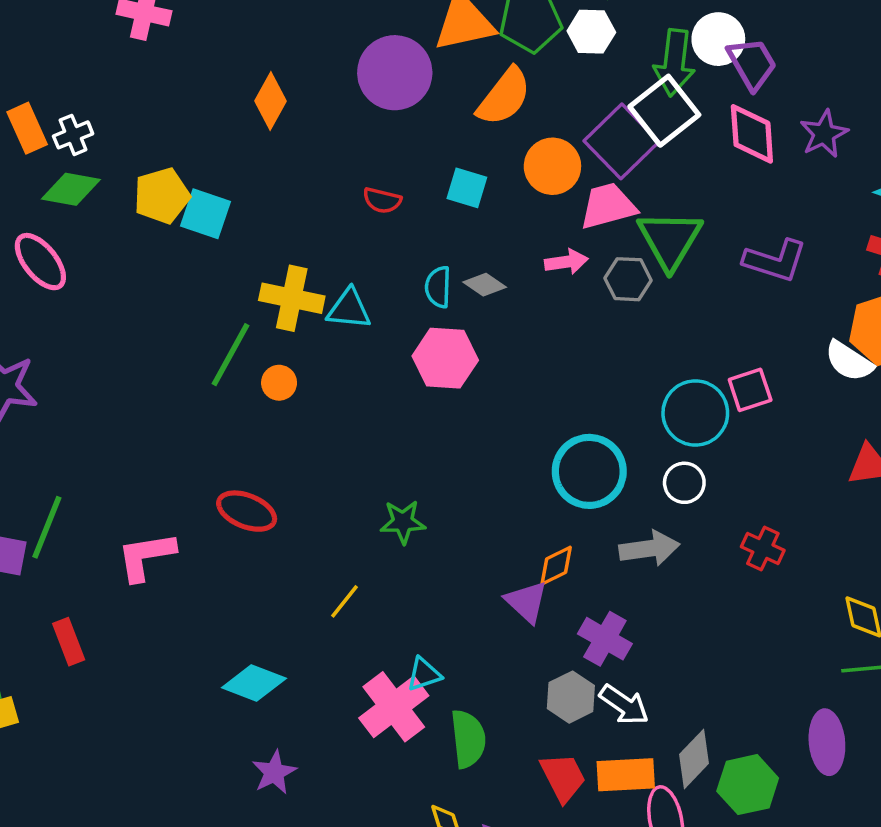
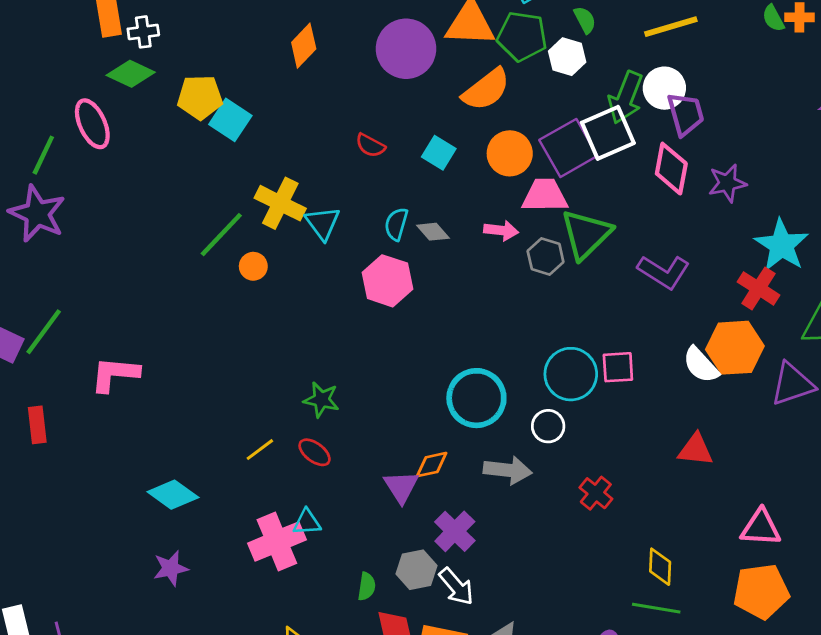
cyan triangle: (349, 309) -> (323, 223), turned 33
red ellipse: (247, 511) -> (315, 452), moved, size x0.7
green semicircle: (468, 739) -> (367, 586), moved, size x0.6

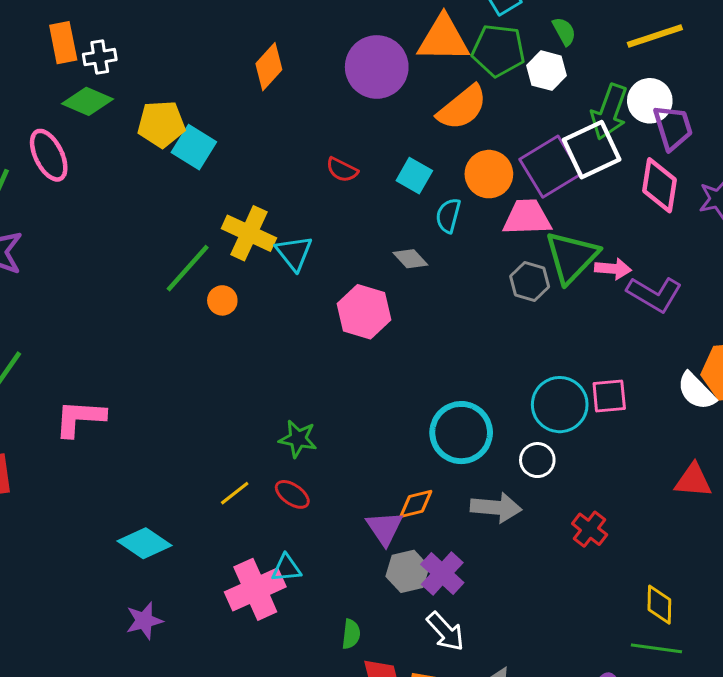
cyan semicircle: (396, 224) -> (448, 216), moved
pink arrow: (501, 230) -> (613, 269), moved
gray hexagon: (417, 570) -> (408, 571), moved

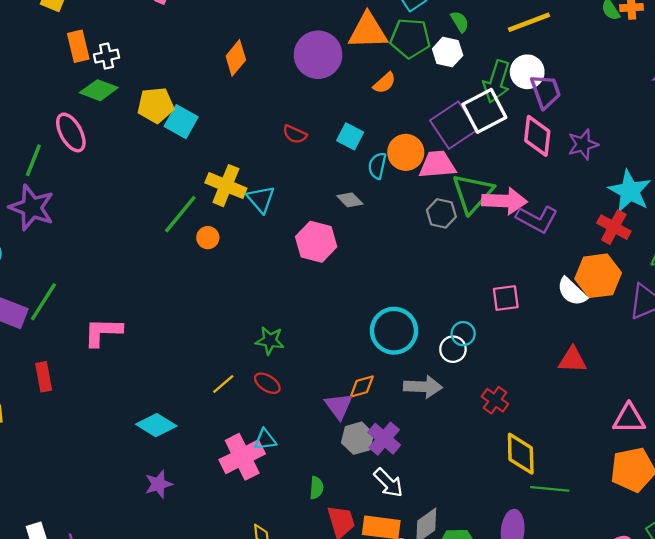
orange semicircle: (462, 108) -> (384, 83), size x0.6
orange circle: (489, 174) -> (406, 152), moved
pink arrow: (613, 269) -> (505, 201), size x1.6
cyan circle: (560, 405) -> (463, 334), moved, size x0.6
yellow diamond: (659, 605) -> (521, 454), moved, size x1.4

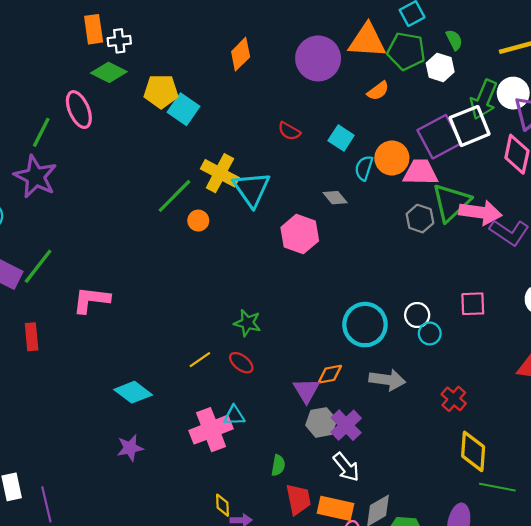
cyan triangle: (261, 199) -> (252, 189), size x1.4
white circle: (453, 349) -> (417, 315), moved

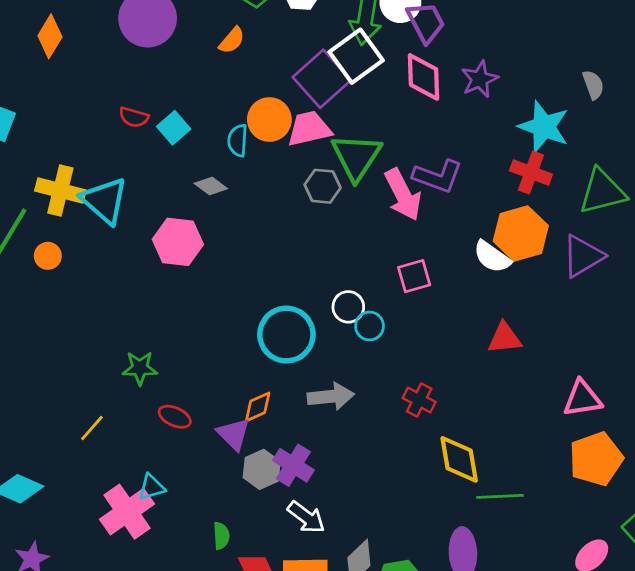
cyan square: (341, 138) -> (174, 128), moved, turned 30
pink arrow: (480, 212) -> (403, 195), moved, turned 69
red ellipse: (241, 363) -> (175, 417), moved

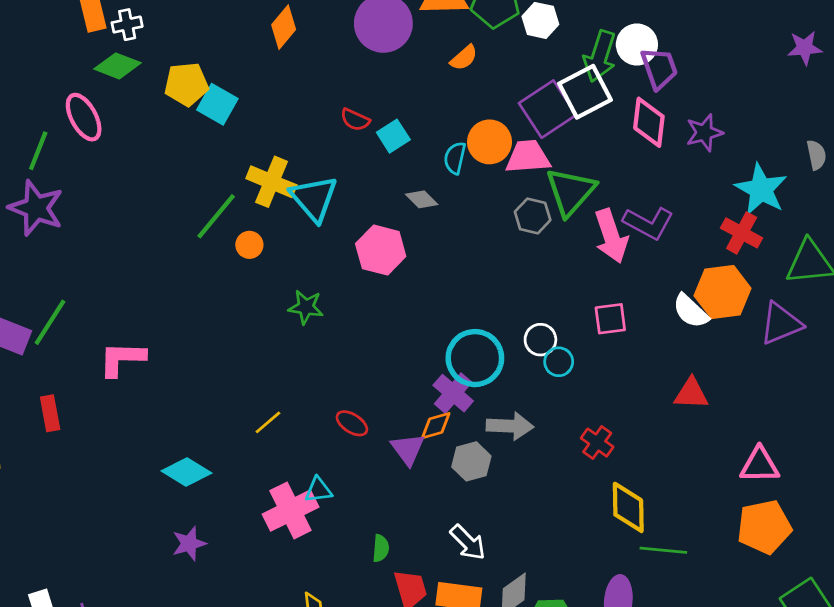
green star: (140, 368) -> (306, 307), moved
purple cross: (293, 465) -> (453, 393), moved
gray hexagon: (262, 469) -> (471, 461), moved

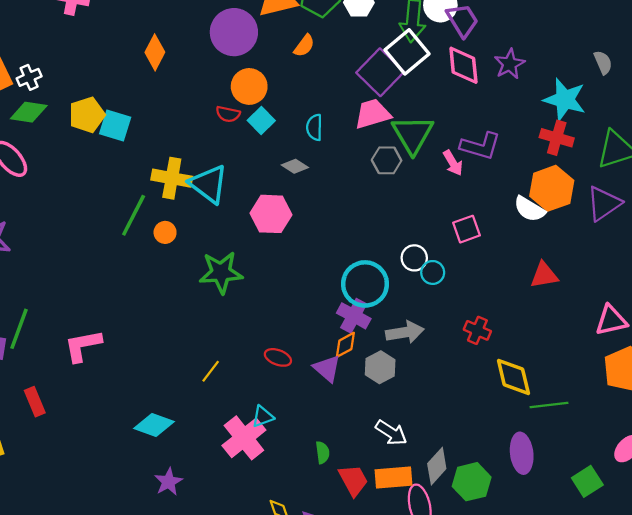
orange circle: (490, 142) -> (249, 86), moved
pink arrow: (611, 236) -> (453, 163), size x0.6
green star: (306, 307) -> (221, 272), size x1.5

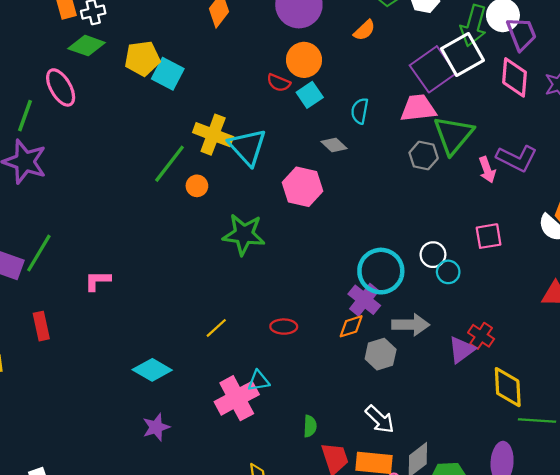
pink L-shape: (83, 346) -> (98, 281), size x0.7
red ellipse: (278, 357) -> (284, 327), turned -30
purple triangle: (327, 368) -> (462, 350), moved, turned 32

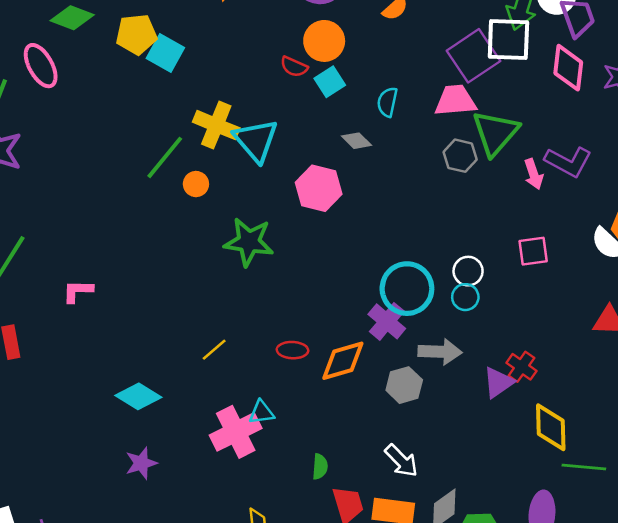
white square: (462, 54) -> (508, 39), turned 30
cyan circle: (448, 272) -> (465, 297), moved
orange diamond: (351, 326) -> (343, 361), moved, size x1.5

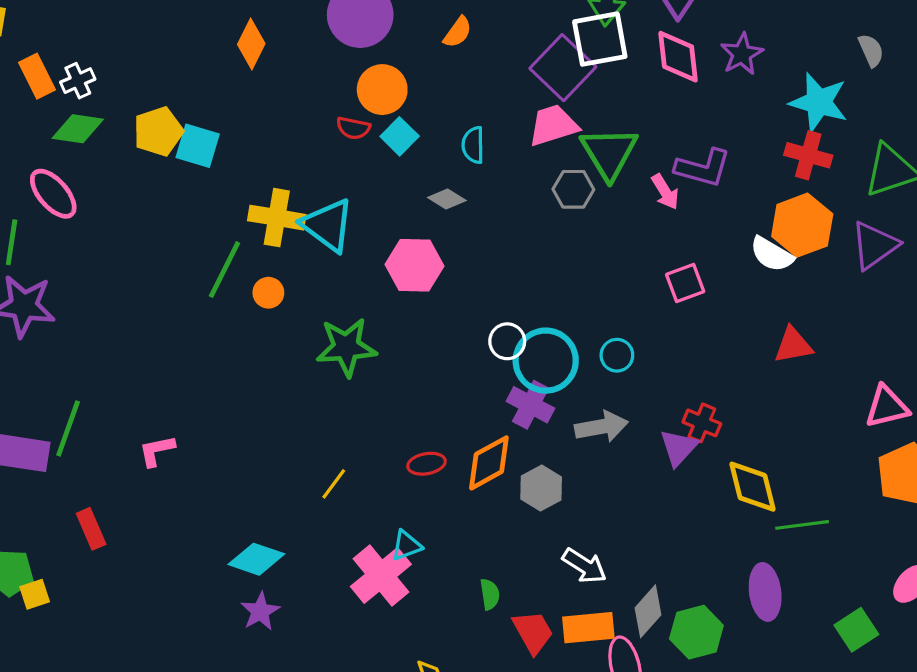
white circle: (468, 271) -> (507, 341), moved
gray hexagon: (404, 385) -> (541, 488), moved
purple star: (141, 463) -> (260, 611), moved

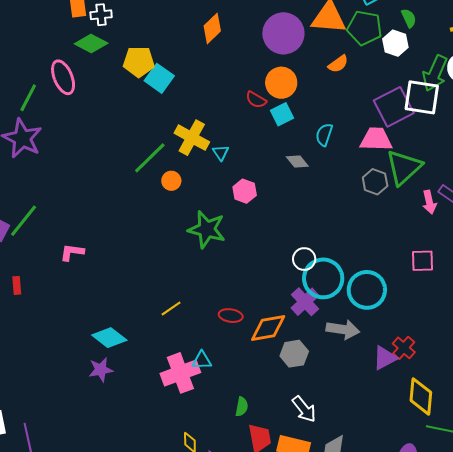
cyan triangle: (328, 225) -> (221, 153), size x0.5
pink hexagon: (414, 265) -> (245, 191), moved, size x0.7
cyan circle: (617, 355) -> (367, 290), size x1.8
red rectangle: (91, 529) -> (17, 285), size x0.7

